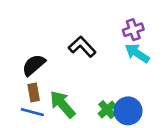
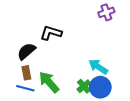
purple cross: (133, 30) -> (106, 12), moved
black L-shape: (82, 47) -> (51, 33), moved, turned -30
cyan arrow: (137, 53) -> (98, 67), moved

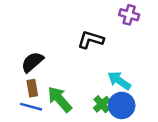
purple cross: (106, 12) -> (129, 15), turned 35
black L-shape: (51, 33) -> (91, 40), moved

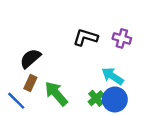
purple cross: (129, 15) -> (122, 38), moved
brown rectangle: (32, 88) -> (30, 83), turned 35
blue line: (31, 107) -> (16, 101), moved, turned 30

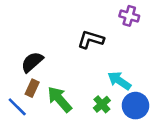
purple cross: (122, 38) -> (129, 16), moved
blue circle: (115, 99) -> (135, 106), moved

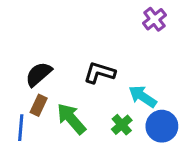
purple cross: (129, 16) -> (154, 19), turned 36
black L-shape: (91, 40) -> (100, 73), moved
blue line: (17, 107) -> (21, 128), turned 50

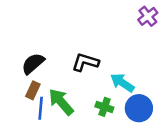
purple cross: (154, 19) -> (148, 16), moved
green cross: (122, 125) -> (104, 107), turned -30
blue line: (21, 128) -> (41, 108), moved

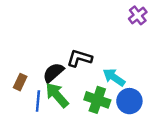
black semicircle: (33, 64) -> (53, 73), moved
brown rectangle: (33, 90) -> (20, 82), moved
green cross: (104, 107) -> (97, 100), size x1.5

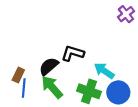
blue line: (38, 101) -> (24, 88), moved

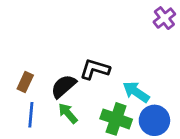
brown rectangle: (18, 75) -> (25, 82), moved
green arrow: (52, 87) -> (68, 113), size x0.7

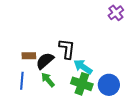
black L-shape: (95, 69) -> (67, 49), turned 80
brown rectangle: (25, 82) -> (29, 56), moved, turned 64
cyan arrow: (136, 92) -> (83, 67), moved

